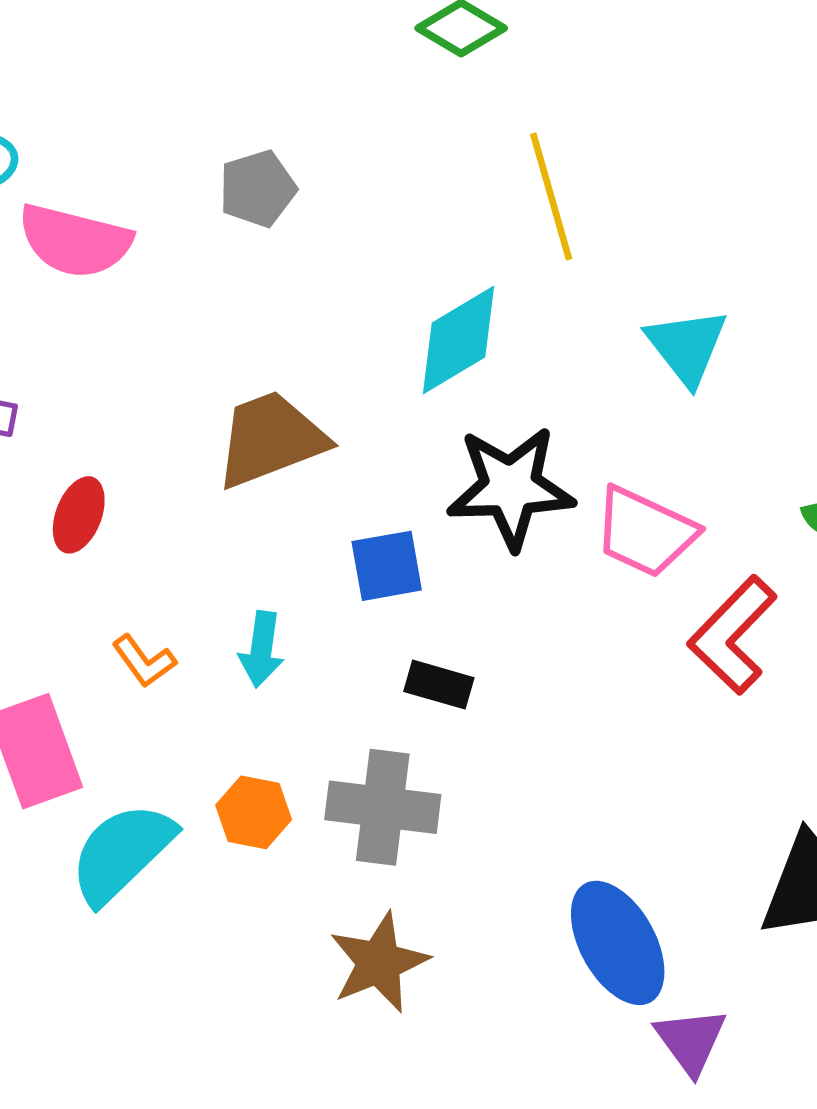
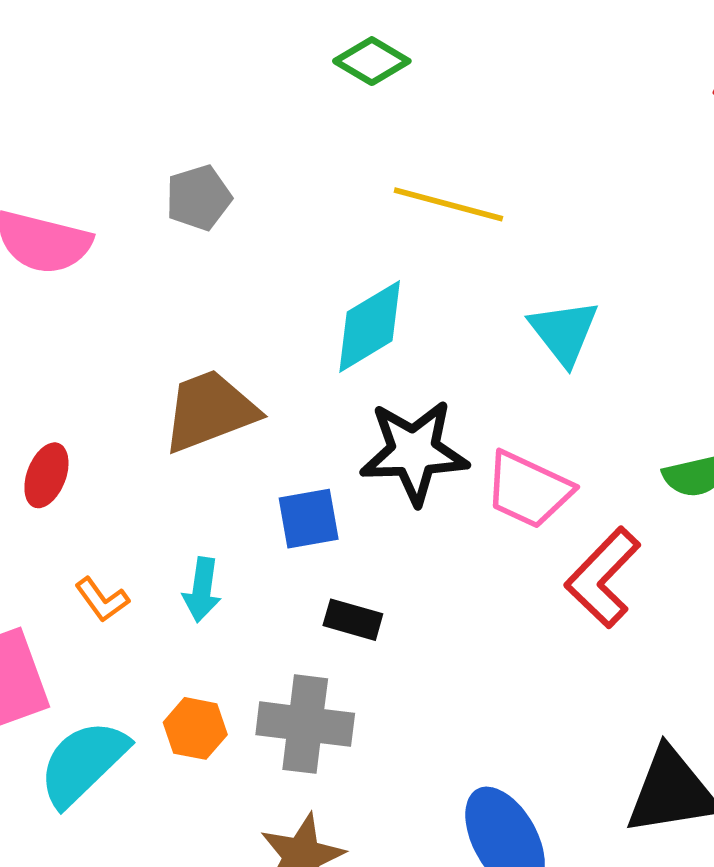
yellow line: (551, 196) -> (448, 204), turned -59

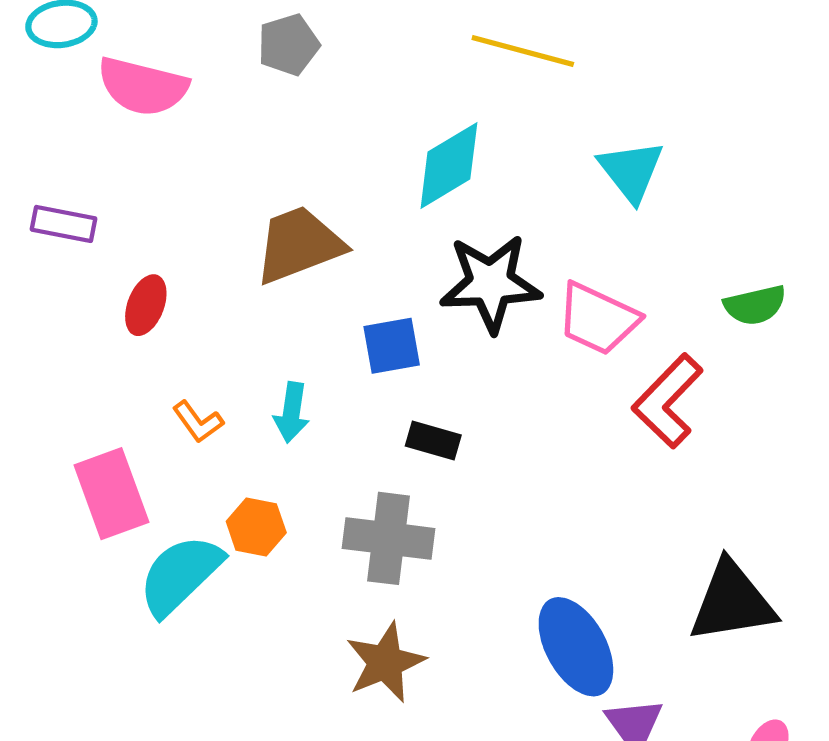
orange hexagon: (195, 728) -> (256, 527), moved

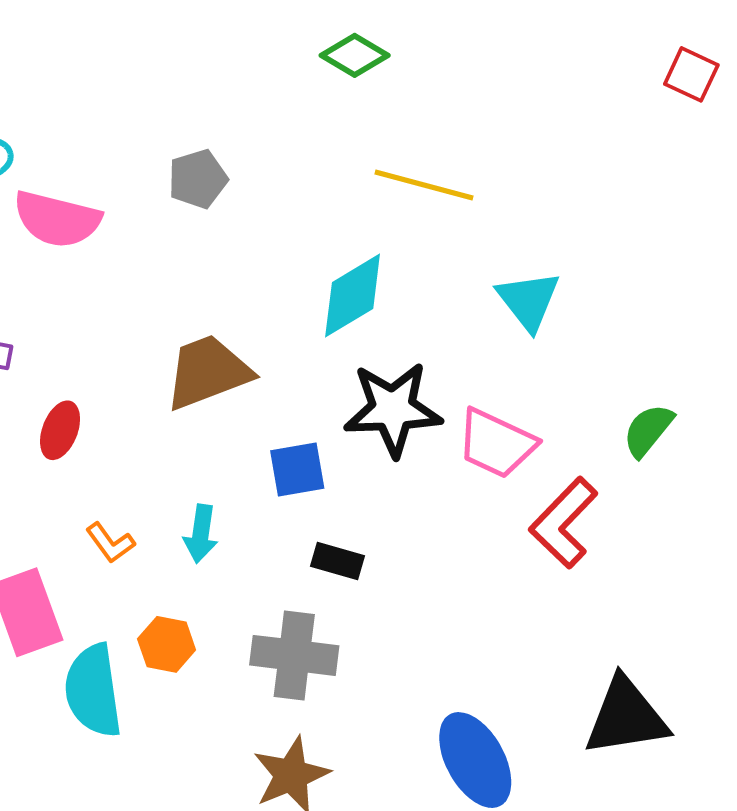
green semicircle: (755, 305) -> (648, 430), turned 142
cyan semicircle: (180, 575) -> (93, 691), turned -54

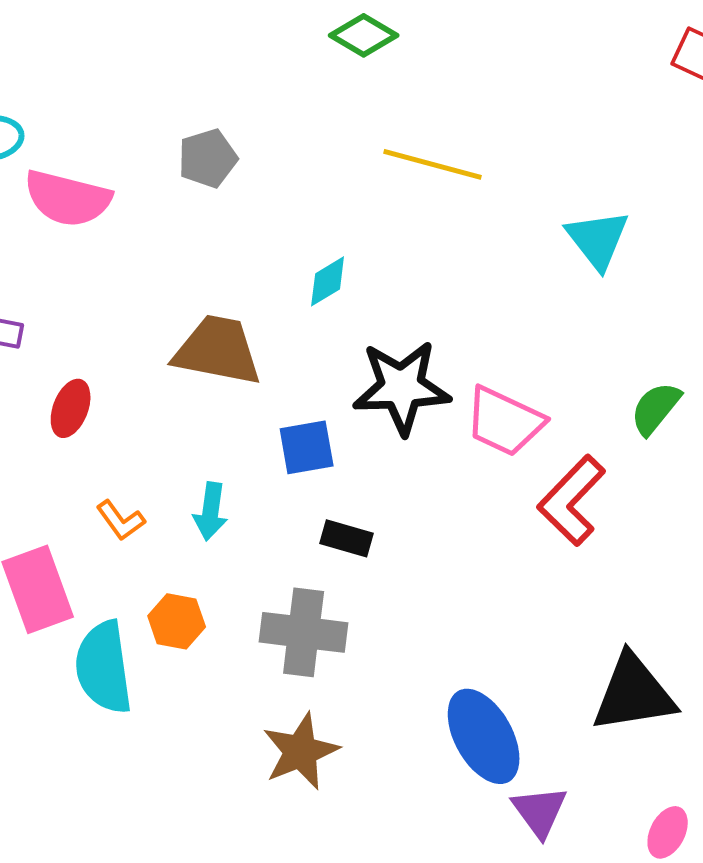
cyan diamond: (353, 296) -> (328, 281), moved, size x0.6
cyan triangle: (528, 301) -> (598, 239), moved
brown trapezoid: (208, 372) -> (218, 350), turned 32

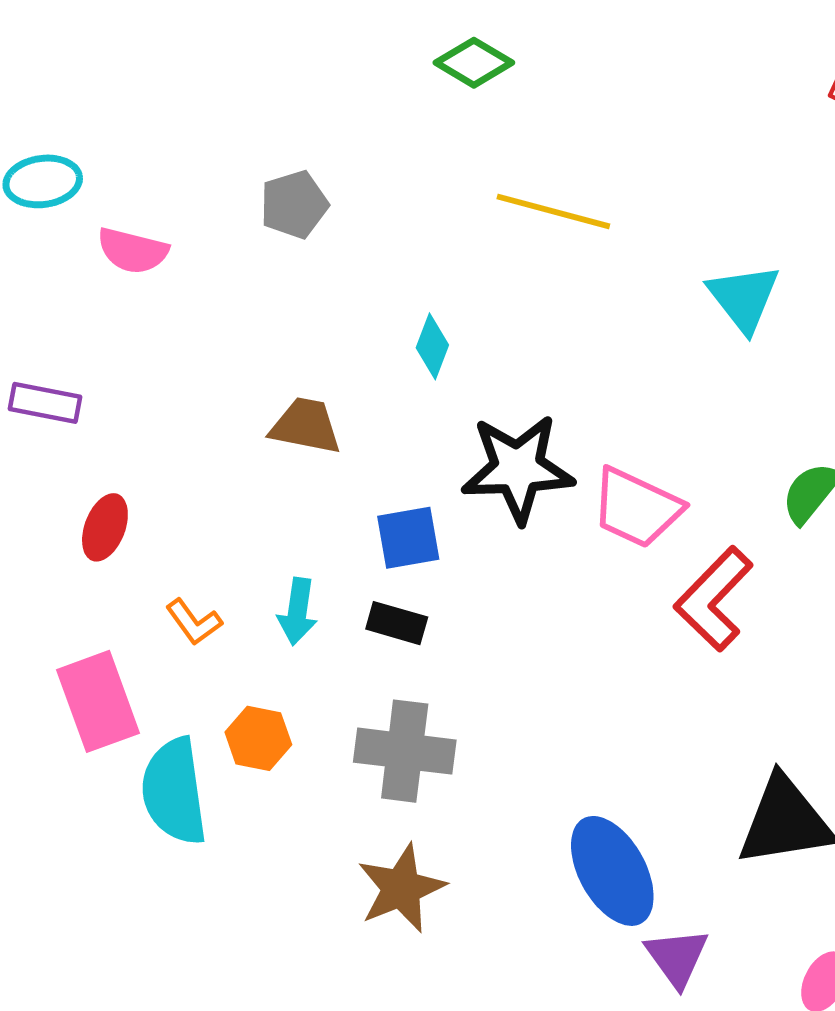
pink semicircle: (68, 198) -> (133, 251), size x0.7
cyan diamond: (328, 281) -> (432, 346), turned -38
brown trapezoid: (218, 350) -> (306, 426), size x0.7
red ellipse: (71, 408) -> (105, 527), moved
black rectangle: (347, 538) -> (397, 623), moved

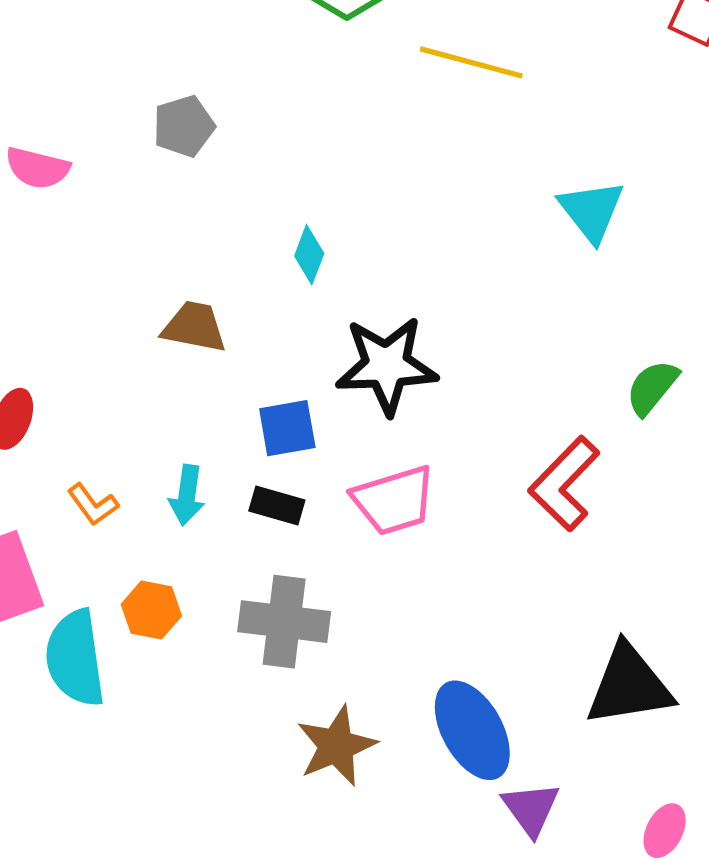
yellow line: (553, 211) -> (471, 62), moved
pink trapezoid: (636, 508) -> (394, 500), moved, turned -42
brown star: (401, 888) -> (336, 746), moved

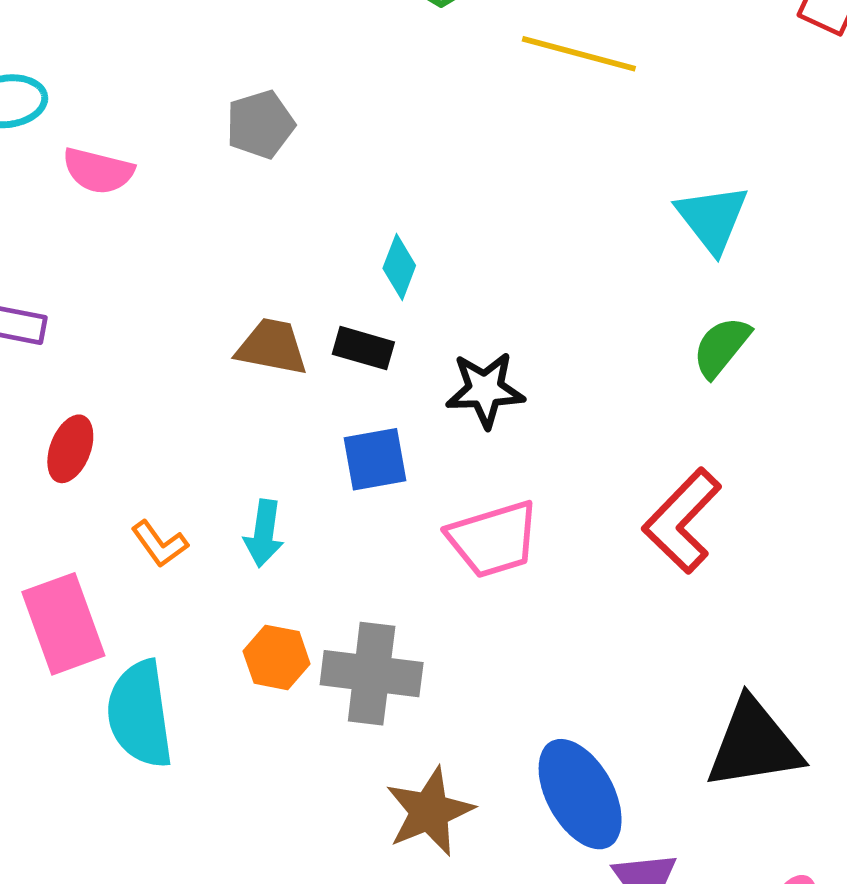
black star: (387, 365) -> (485, 390), size x0.7
green semicircle: (652, 387) -> (721, 347), moved
black rectangle: (277, 506) -> (363, 348), moved
orange hexagon: (151, 610) -> (277, 657), moved

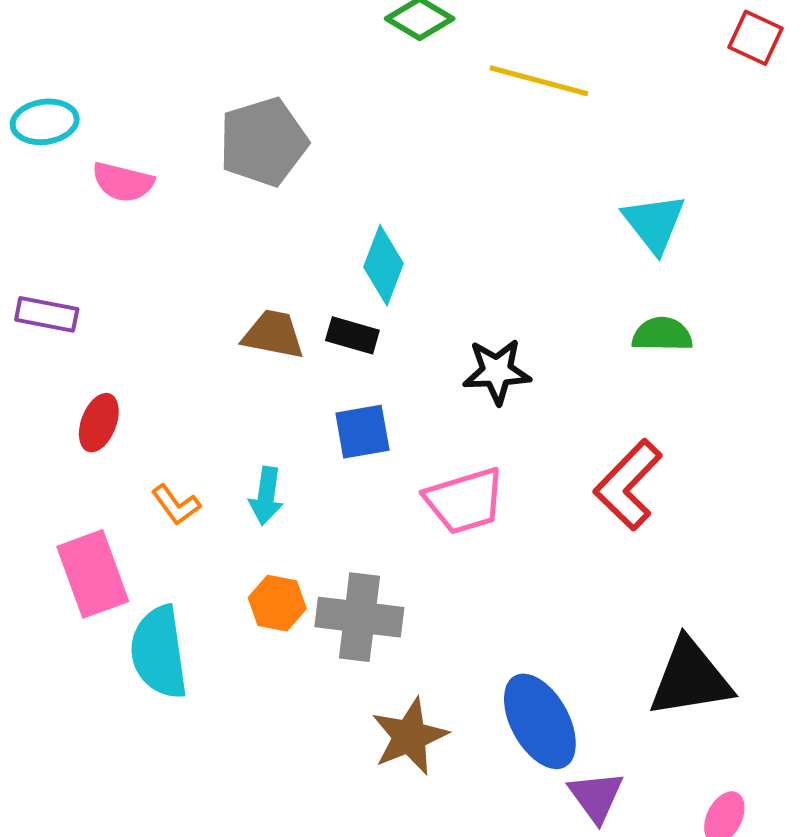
gray pentagon: (260, 124) -> (263, 142), size x1.5
cyan diamond: (399, 267) -> (383, 265), size x1.4
green semicircle: (721, 347) -> (662, 334), turned 52
black star: (485, 390) -> (497, 371), moved

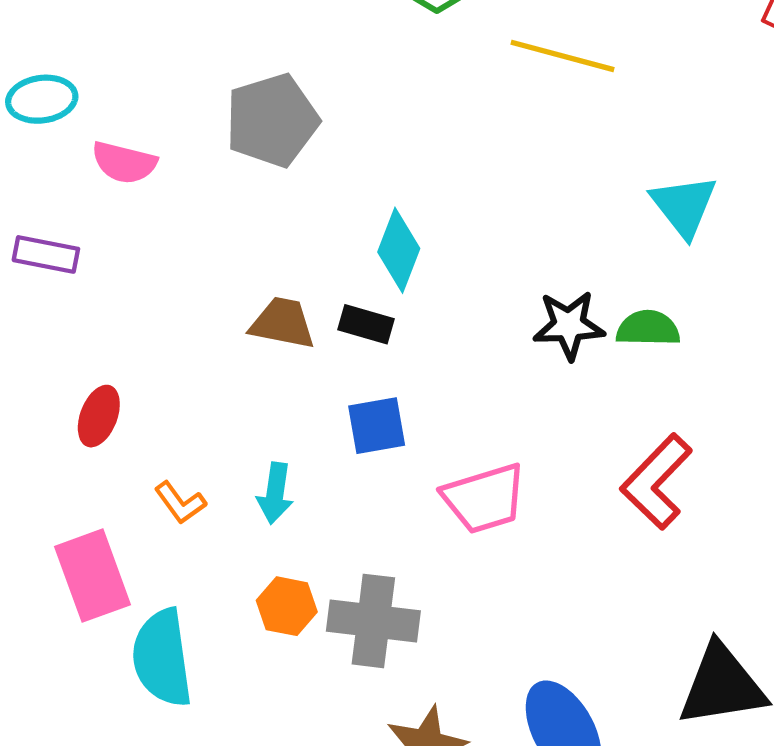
purple rectangle: (47, 314) -> (46, 254), moved
green semicircle: (662, 334) -> (648, 328), moved
black star: (497, 371) -> (569, 325), moved

